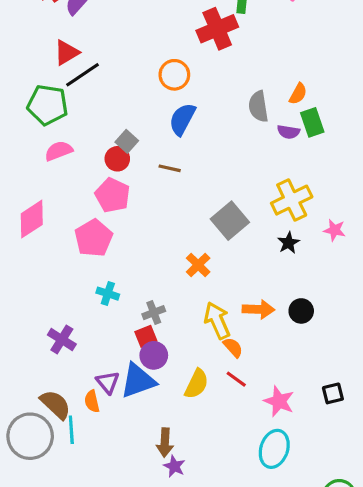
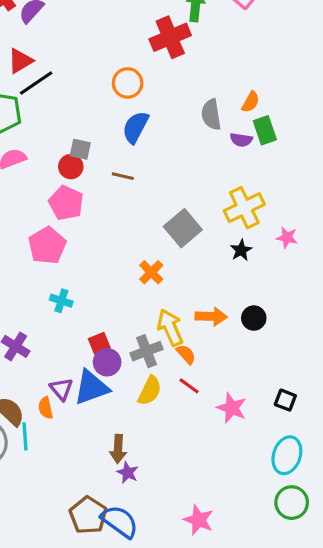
gray square: (127, 141) -> (80, 149), turned -30
gray cross: (154, 313) -> (147, 351), moved, size x1.4
black square: (333, 393) -> (285, 400), turned 35
cyan ellipse: (274, 449) -> (287, 455), moved

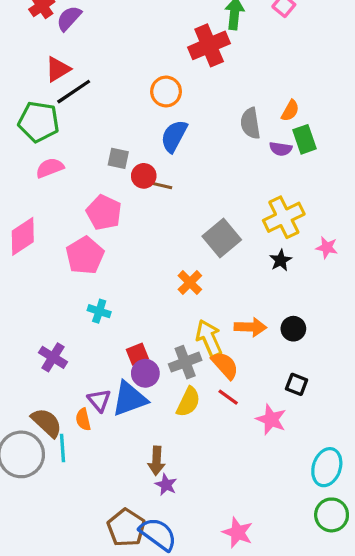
red circle: (71, 167) -> (144, 176), moved
orange semicircle: (186, 354) -> (225, 365), size x1.4
black square: (285, 400) -> (297, 384), moved

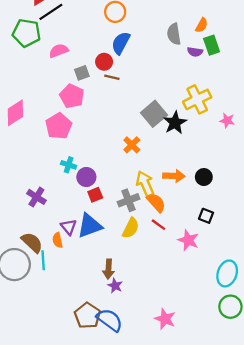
gray square: (118, 158) -> (82, 73), moved, turned -32
pink semicircle: (50, 168) -> (59, 51), moved
red circle: (144, 176) -> (104, 62), moved
black star: (281, 260) -> (175, 123), moved, size x1.5
purple circle: (145, 373) -> (86, 177), moved

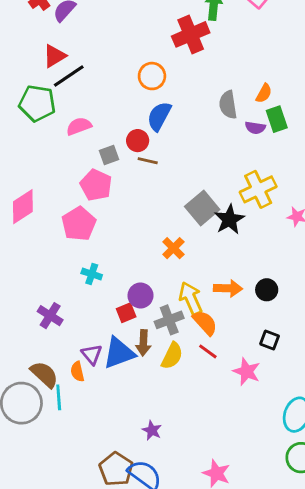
purple circle: (86, 177) -> (140, 296), moved
brown arrow: (109, 269) -> (143, 343), moved

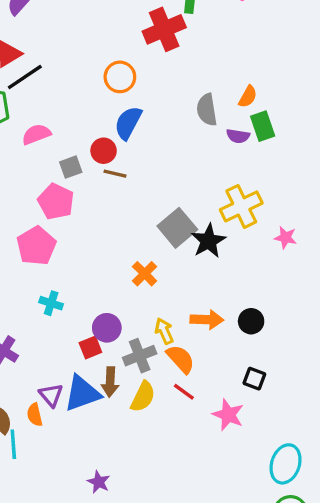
yellow arrow: (191, 298) -> (164, 331), size x0.7
purple star: (152, 430) -> (99, 482), moved

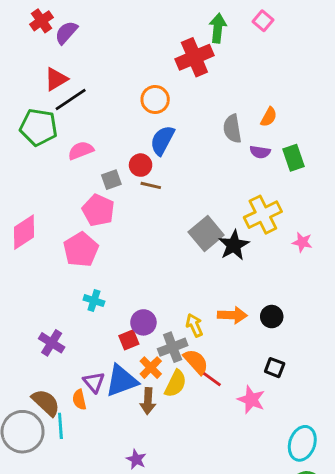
green rectangle: (263, 126) -> (294, 158), moved
orange cross: (145, 274) -> (151, 368), moved
orange semicircle: (181, 359) -> (196, 362), moved
brown arrow: (110, 382) -> (148, 401), moved

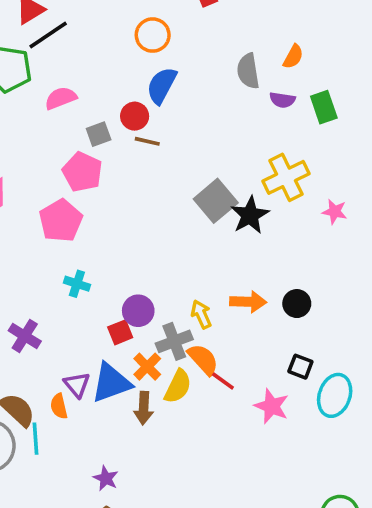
cyan ellipse: (302, 443) -> (335, 395), moved
purple star: (136, 459) -> (106, 478), moved

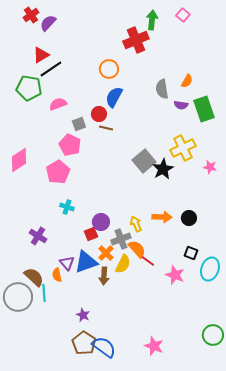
green rectangle: (324, 107) -> (204, 109), size x1.4

